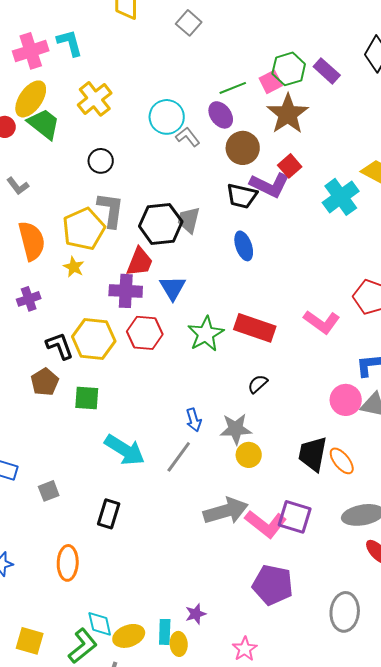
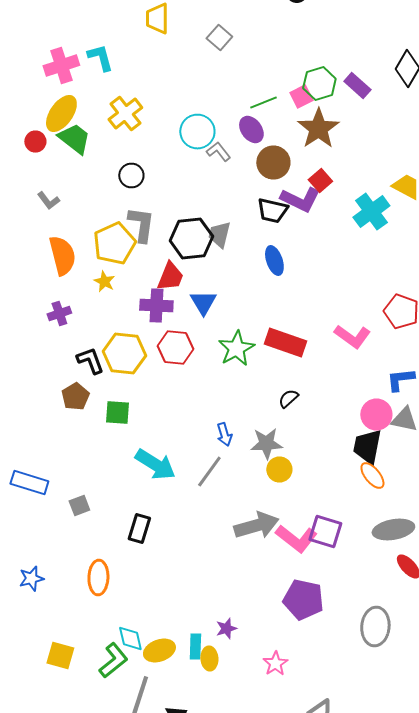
black trapezoid: (313, 454) -> (367, 446), moved

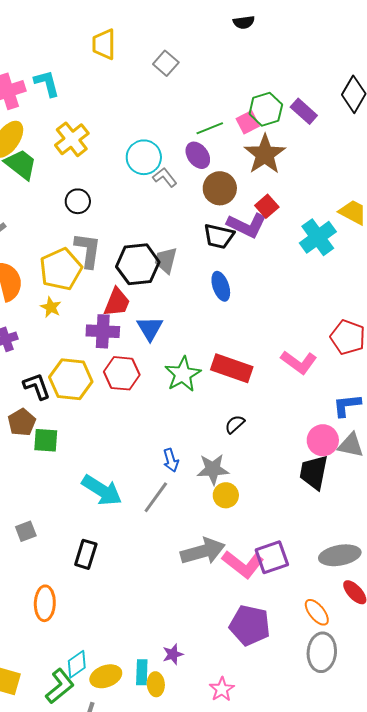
green square: (117, 412) -> (46, 440), moved
orange ellipse: (372, 476) -> (317, 612), moved
purple square: (325, 532) -> (272, 557), turned -36
cyan diamond: (130, 638) -> (77, 664), turned 68

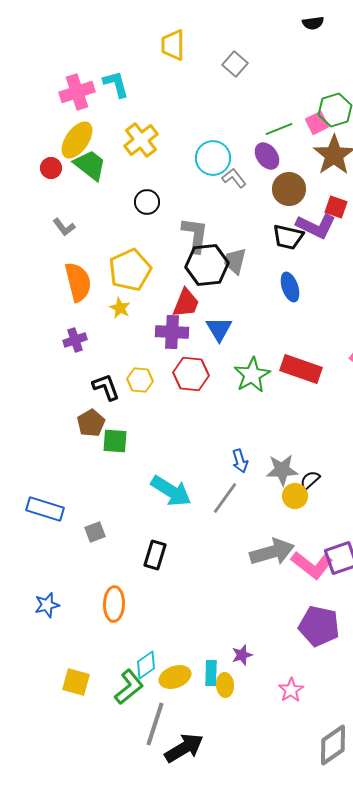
red square: (267, 206) -> (336, 207), turned -30
gray L-shape: (88, 250) -> (195, 235), moved
yellow hexagon: (71, 379) -> (140, 380), size x0.6
black semicircle: (235, 424) -> (310, 480), moved

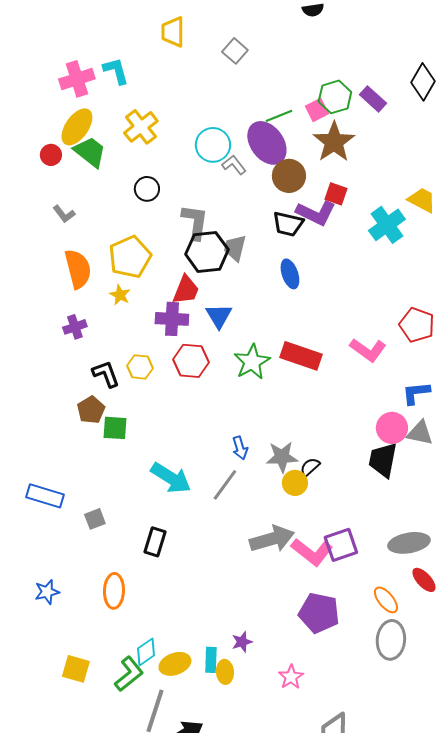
purple ellipse: (267, 156) -> (267, 143), size x1.6

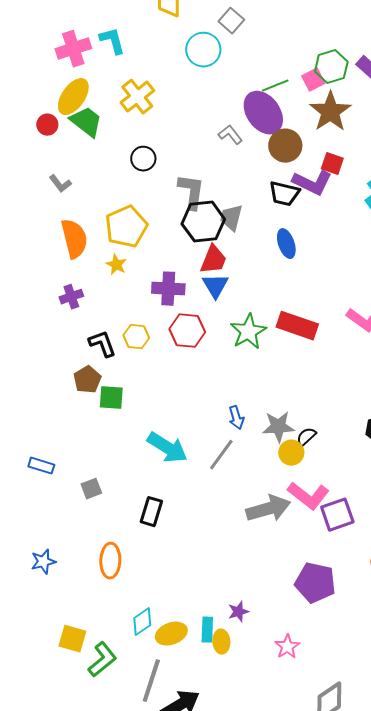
cyan circle: (213, 145) -> (203, 50), moved
red trapezoid: (186, 290) -> (213, 260), moved
blue rectangle: (45, 496) -> (41, 466), size x0.7
pink L-shape: (312, 552) -> (308, 496), moved
green L-shape: (129, 674) -> (102, 660), moved

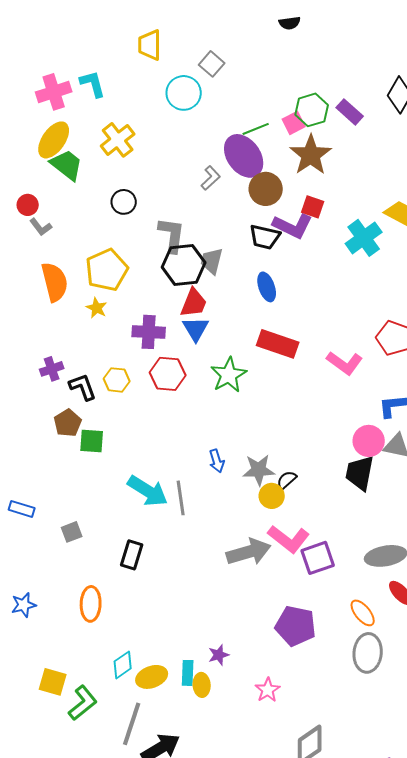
red circle: (47, 125) -> (28, 205), moved
gray L-shape: (230, 135) -> (211, 178), turned 85
purple cross: (71, 297) -> (52, 369), moved
red rectangle: (297, 326) -> (278, 344), moved
gray line: (221, 455) -> (181, 498), moved, turned -44

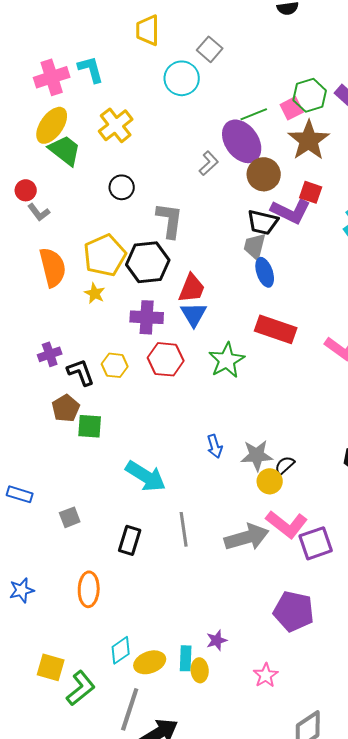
gray trapezoid: (212, 261) -> (255, 246), moved
black hexagon: (184, 265) -> (148, 262), moved
gray line: (181, 498) -> (184, 529), moved

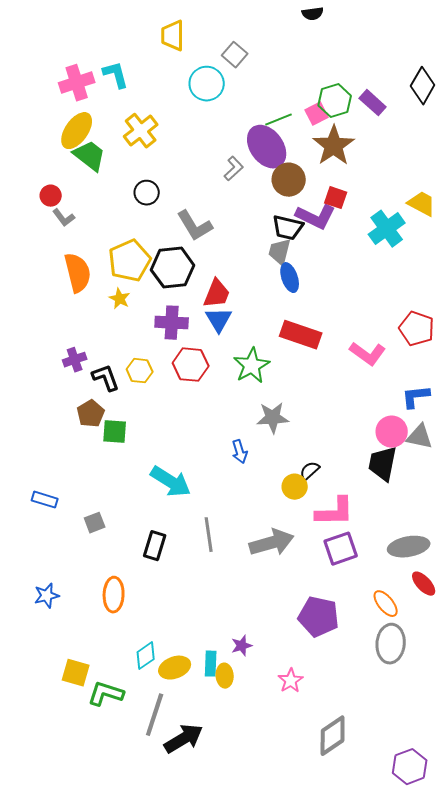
gray L-shape: (170, 220) -> (195, 226), turned 141
gray star: (257, 455) -> (273, 418), moved
pink L-shape: (287, 524) -> (335, 512), moved, turned -39
green L-shape: (81, 688) -> (106, 694), turned -123

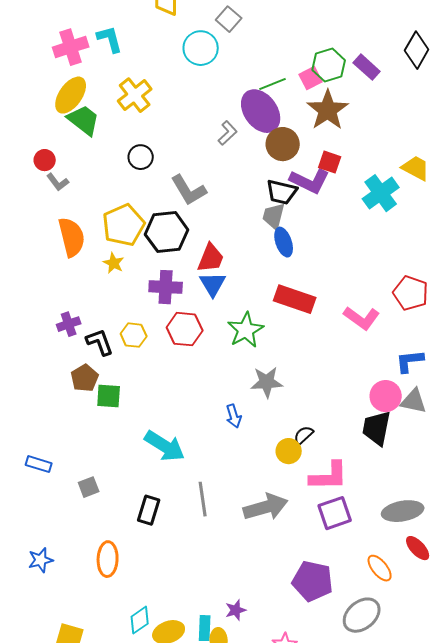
gray ellipse: (391, 644) -> (362, 615), moved, turned 45

